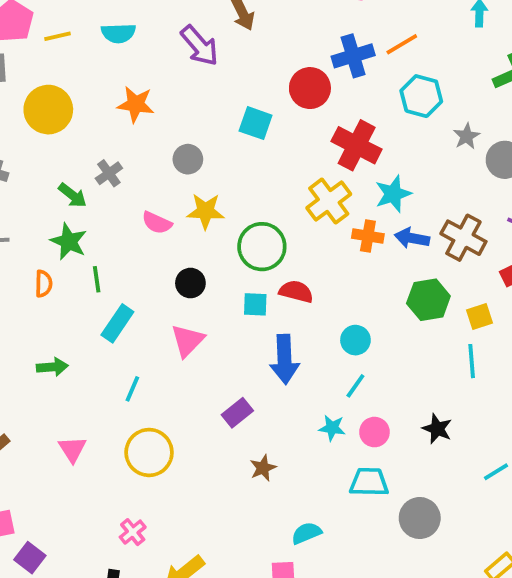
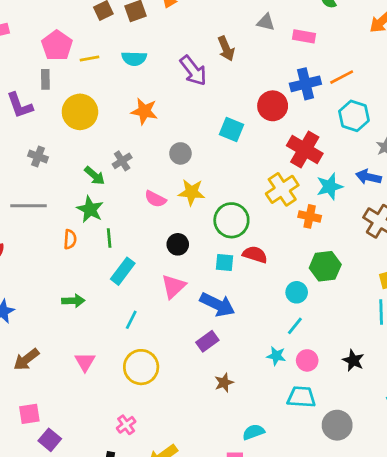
blue arrow: (412, 238) -> (368, 177), moved
green hexagon: (428, 300) -> (325, 266), moved
blue arrow: (285, 359) -> (217, 305), moved, turned -64

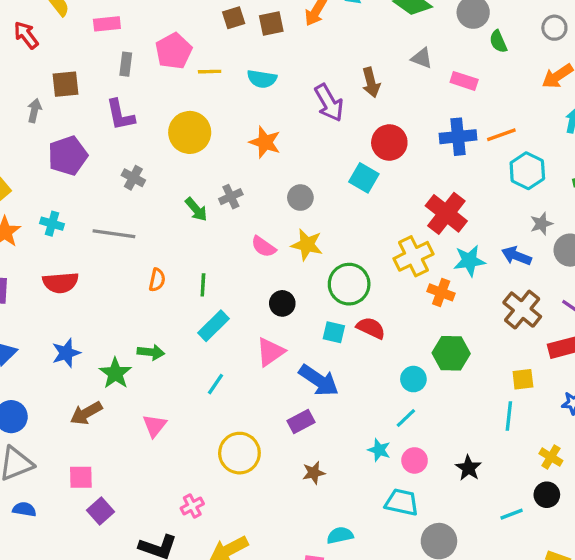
gray rectangle: (45, 79) -> (126, 64), moved
red circle: (273, 106) -> (389, 142), moved
cyan hexagon: (354, 116) -> (527, 171), moved
green star: (90, 209) -> (115, 373), moved
yellow circle: (141, 367) -> (239, 453), moved

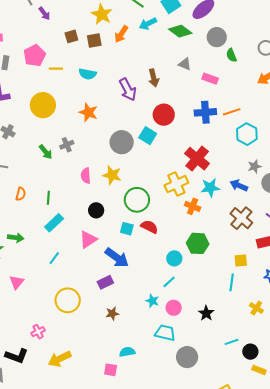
gray circle: (300, 198) -> (122, 142), moved, size x1.5
pink semicircle: (264, 247) -> (86, 176), turned 49
black circle: (547, 495) -> (250, 352), moved

